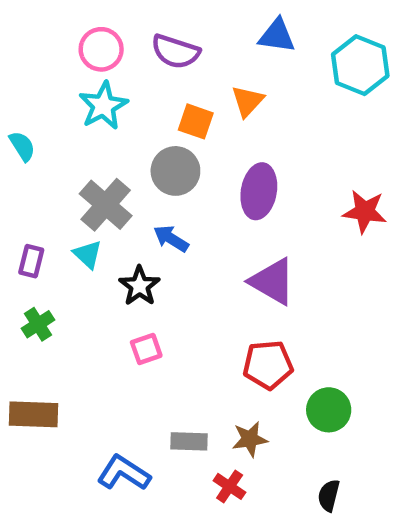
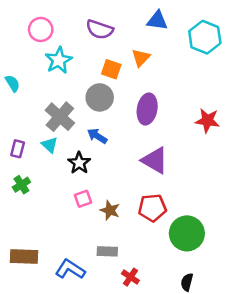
pink circle: (101, 49) -> (41, 29), moved
green circle: (329, 410) -> (187, 233), size x1.4
brown rectangle: (34, 414) -> (24, 257), moved
brown star: (250, 439) -> (110, 210), moved, turned 30

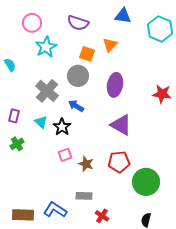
cyan triangle: (50, 145) -> (41, 122), moved
brown rectangle: (24, 257) -> (23, 215), moved

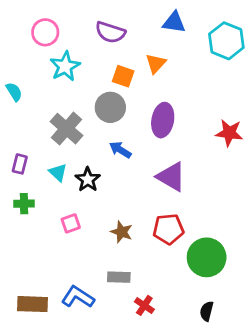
blue arrow: (76, 106) -> (120, 150), moved
green cross: (17, 144) -> (24, 204), turned 32
pink square: (65, 155) -> (71, 223), moved

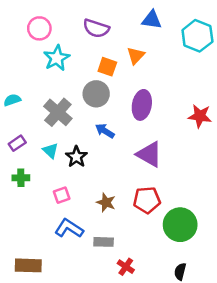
cyan semicircle: (14, 92) -> (12, 100), moved, turned -77
purple rectangle: (20, 164) -> (17, 143), turned 42
blue L-shape: (78, 297) -> (69, 228), moved

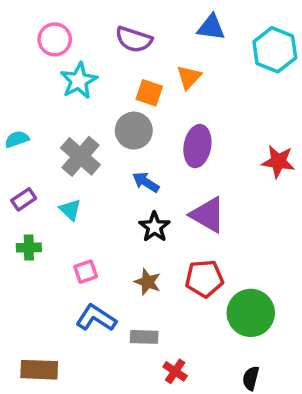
black star: (76, 157) -> (154, 227), moved

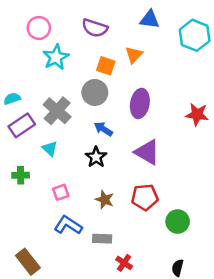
purple rectangle: (24, 199) -> (22, 125), moved, size x1.5
black star: (154, 227) -> (96, 157), moved
green circle: (251, 313) -> (178, 222), size x0.7
brown rectangle: (39, 370) -> (28, 262), turned 50

